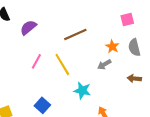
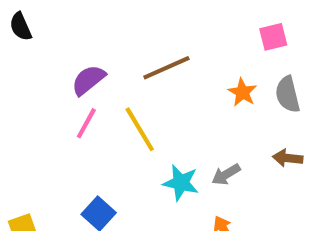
purple semicircle: (28, 27) -> (88, 80), moved
gray arrow: (104, 64) -> (226, 174), moved

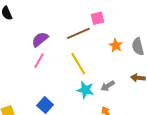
pink square: (273, 37) -> (98, 18), moved
yellow line: (140, 129) -> (78, 64), moved

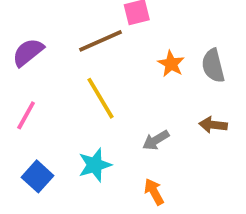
pink line: (39, 61) -> (26, 115), moved
cyan star: (85, 90) -> (95, 165), moved, turned -30

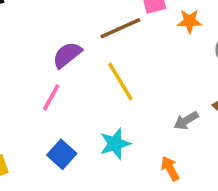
purple semicircle: (28, 52) -> (67, 55), moved
orange star: (171, 64) -> (190, 21), moved, turned -30
gray arrow: (156, 140) -> (186, 121), moved

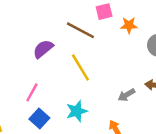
brown line: (120, 28) -> (80, 30), turned 52
pink line: (51, 98) -> (32, 92), moved

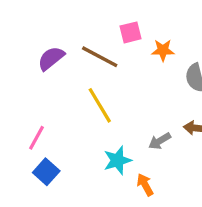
purple semicircle: (43, 49) -> (51, 58), moved
cyan star: (77, 111) -> (117, 160), moved

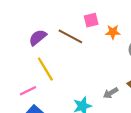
yellow line: (100, 105) -> (45, 69), moved
pink line: (36, 138) -> (28, 91), turned 35

